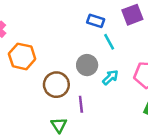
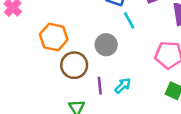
orange hexagon: (22, 56) -> (54, 37), moved
cyan arrow: (110, 77) -> (123, 86), moved

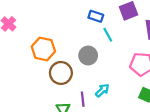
purple line: (100, 86) -> (83, 99), moved

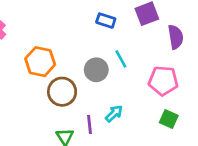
cyan line: (108, 35) -> (121, 59), moved

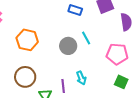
brown circle: (62, 92) -> (25, 77), moved
cyan arrow: (114, 114) -> (81, 78), turned 112

